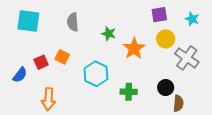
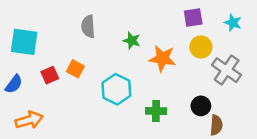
cyan square: (28, 21) -> (24, 42), moved
orange star: (134, 48) -> (162, 59), turned -30
blue semicircle: (20, 75) -> (14, 84), moved
orange arrow: (48, 99) -> (29, 120), moved, turned -110

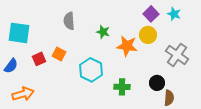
purple square: (193, 18) -> (151, 14), turned -35
cyan star: (233, 23) -> (174, 14), moved
yellow circle: (201, 47) -> (148, 35), moved

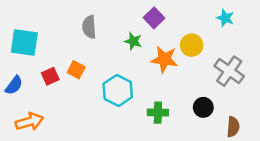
purple square: (151, 14) -> (154, 18), moved
brown semicircle: (169, 98) -> (233, 127), moved

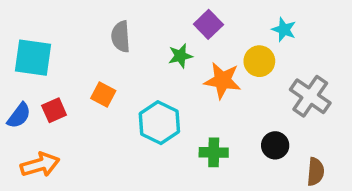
cyan star: (225, 18) -> (284, 30), moved
green star: (133, 41) -> (180, 56), turned -30
red square: (50, 76) -> (54, 110), moved

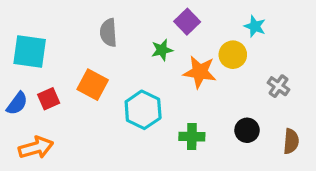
orange square: (103, 94) -> (93, 85), size x1.4
gray cross: (310, 96) -> (278, 86), size x0.6
brown semicircle: (315, 172) -> (291, 141), moved

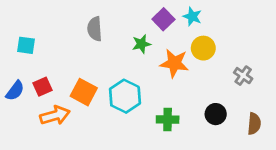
cyan star: (255, 26) -> (192, 16), moved
cyan square: (30, 52) -> (26, 45), size x0.6
orange square: (93, 85) -> (84, 92), moved
orange arrow: (36, 148) -> (55, 115), moved

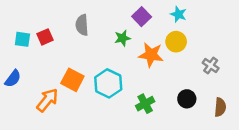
cyan star: (192, 16) -> (178, 14), moved
red square: (42, 87) -> (45, 37), moved
orange arrow: (55, 115) -> (47, 100), turned -35
green cross: (168, 120) -> (145, 104), turned -30

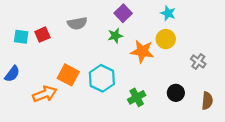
purple square: (142, 17) -> (123, 13), moved
gray semicircle: (82, 25) -> (77, 23), turned -96
orange arrow: (47, 100) -> (45, 94), turned 30

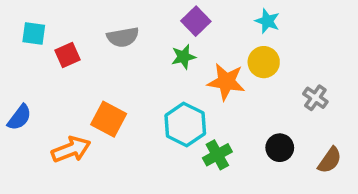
cyan square: (21, 37) -> (34, 34), moved
cyan hexagon: (102, 78) -> (185, 124), moved
brown semicircle: (207, 101) -> (330, 160), turned 30

